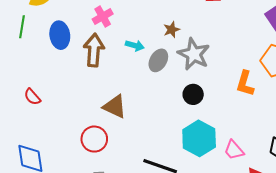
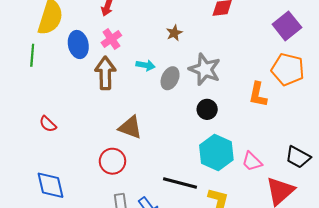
brown star: (172, 30) -> (174, 33), moved
blue ellipse: (60, 35) -> (78, 45), moved

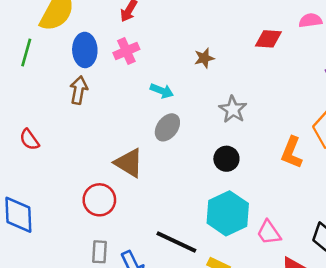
gray star: (205, 69) -> (233, 109), size x0.7
brown arrow: (105, 73) -> (79, 90), moved, size x0.7
gray ellipse: (170, 78) -> (167, 127), moved

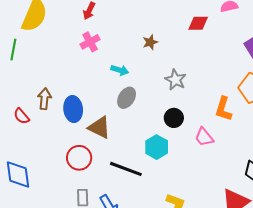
blue ellipse: (85, 50) -> (73, 109), moved
brown arrow: (79, 90) -> (44, 99), moved
cyan hexagon: (228, 213) -> (157, 147), moved, size x0.7
pink trapezoid: (269, 233) -> (204, 137), moved
black line: (176, 242) -> (126, 169), moved

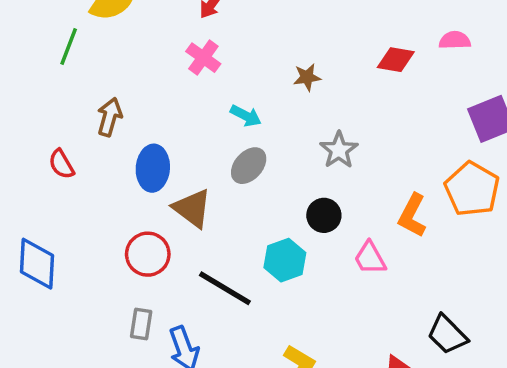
pink cross: (90, 42) -> (203, 58), turned -36
brown arrow: (44, 99) -> (110, 117), moved

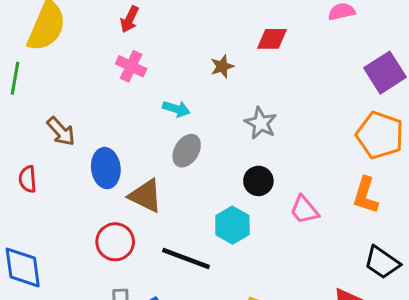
red diamond: (396, 60) -> (272, 39), moved
brown arrow: (110, 117) -> (61, 131), turned 132
red semicircle: (61, 164) -> (28, 179), turned 36
orange L-shape: (412, 215) -> (366, 195), moved

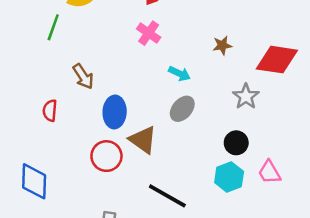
red diamond: (272, 39) -> (277, 60), moved, size x1.6
cyan hexagon: (232, 225) -> (229, 177), moved
red circle: (115, 242) -> (106, 156), moved

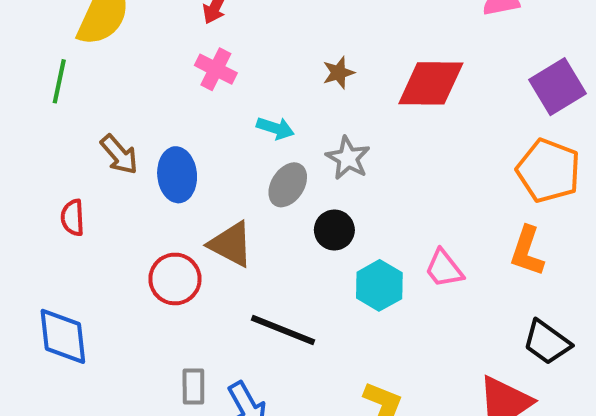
gray star: (246, 96) -> (348, 158), moved
blue ellipse: (115, 112) -> (177, 175), moved
black circle: (236, 143) -> (334, 230), moved

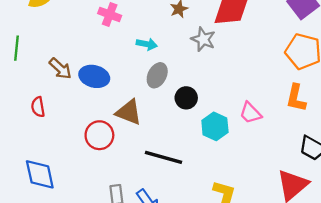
green line: (59, 81) -> (16, 48), moved
gray star: (348, 158) -> (203, 39), moved
blue ellipse: (177, 175) -> (94, 76), turned -64

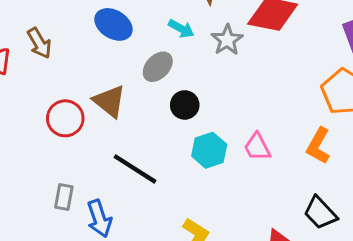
cyan arrow: (147, 44) -> (181, 29), moved
brown arrow: (60, 69) -> (39, 43), moved
blue ellipse: (94, 76) -> (113, 24), moved

